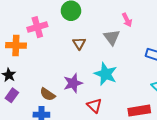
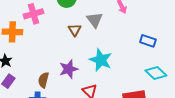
gray triangle: (112, 37) -> (95, 20), moved
brown semicircle: (48, 94) -> (44, 80), turned 70

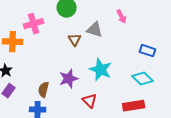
gray triangle: (95, 20) -> (95, 30), turned -36
cyan diamond: (156, 73) -> (143, 79), moved

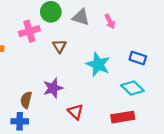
pink cross: (34, 24) -> (29, 31), moved
gray triangle: (95, 30) -> (81, 17), moved
cyan star: (101, 70) -> (98, 64), moved

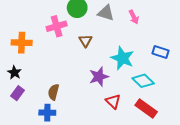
purple star: (53, 88) -> (99, 77), moved
cyan diamond: (132, 88) -> (143, 81), moved
red triangle: (76, 112) -> (113, 101), moved
red rectangle: (123, 117) -> (146, 109), turned 45

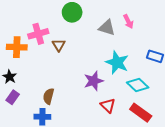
gray triangle: (106, 13) -> (107, 28), moved
pink cross: (57, 26) -> (38, 34), moved
brown triangle: (85, 41) -> (59, 45), moved

